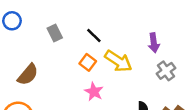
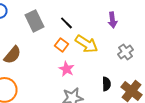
gray rectangle: (55, 33) -> (34, 21), size x1.5
purple arrow: (154, 43) -> (112, 20), moved

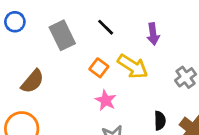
purple arrow: (112, 20) -> (153, 34), moved
black line: (66, 23) -> (106, 27), moved

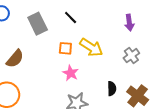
purple arrow: (153, 34) -> (129, 23), moved
orange square: (99, 68) -> (65, 48), turned -32

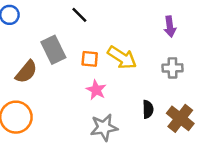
black line: (71, 17) -> (79, 15), moved
gray rectangle: (38, 24) -> (53, 50), moved
gray cross: (131, 56) -> (172, 68), turned 35

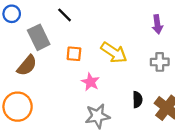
black line: (79, 15) -> (65, 15), moved
gray rectangle: (53, 50) -> (39, 37), moved
orange square: (90, 59) -> (74, 54), moved

